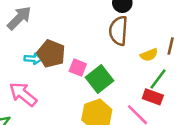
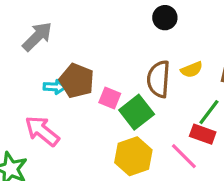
brown semicircle: (118, 31) -> (159, 79), moved
yellow semicircle: (149, 55) -> (192, 70), moved

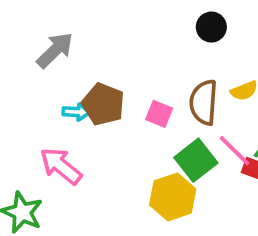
pink square: (110, 98) -> (159, 114), moved
green square: (137, 112) -> (196, 160), moved
pink line: (184, 156) -> (234, 151), moved

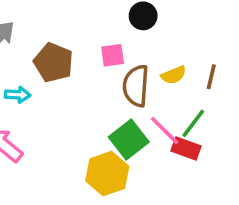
brown pentagon: (103, 104) -> (53, 62), moved
pink square: (159, 114) -> (113, 55), moved, turned -30

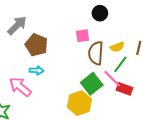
brown pentagon: (53, 62) -> (36, 45), moved
cyan arrow: (18, 95) -> (36, 70), moved
green line: (193, 123) -> (120, 64), moved

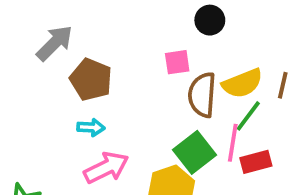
yellow semicircle: (117, 47) -> (242, 83), size x1.5
pink line: (112, 79) -> (233, 143), turned 54
pink arrow: (20, 87) -> (106, 168), moved, turned 115
red rectangle: (124, 89) -> (256, 162), turned -35

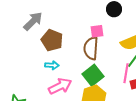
brown semicircle: (202, 95) -> (91, 48), moved
green square: (194, 152) -> (93, 75), moved

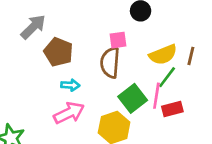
cyan arrow: (52, 65) -> (70, 85), moved
green square: (93, 75) -> (133, 98), moved

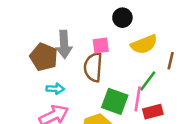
gray arrow: (33, 27) -> (64, 44), moved, turned 132
yellow semicircle: (163, 55) -> (144, 44), moved
green square: (133, 98) -> (115, 101), turned -32

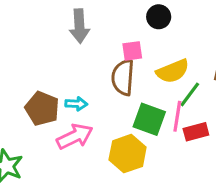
gray arrow: (64, 44) -> (79, 26), moved
yellow semicircle: (144, 44) -> (173, 71), moved
brown pentagon: (44, 57) -> (42, 108), moved

